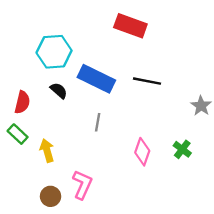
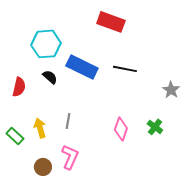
gray line: (98, 122) -> (68, 121), moved
green rectangle: (18, 134) -> (15, 136), moved

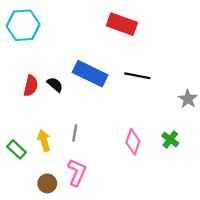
cyan hexagon: (46, 44) -> (23, 25), moved
red semicircle: (19, 87) -> (31, 86), moved

